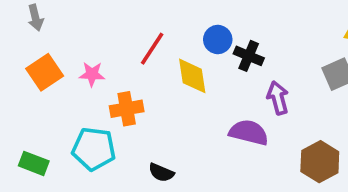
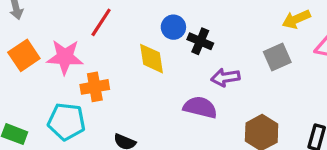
red line: (152, 49) -> (101, 22), moved
pink star: (92, 74) -> (65, 57), size x1.6
purple arrow: (278, 98) -> (225, 77), turned -84

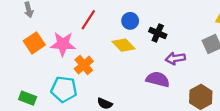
blue circle: (173, 27) -> (130, 21), moved
yellow diamond: (151, 59) -> (124, 45), turned -35
orange cross: (95, 87) -> (84, 65), turned -30

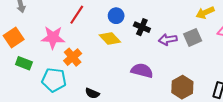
orange square: (34, 43) -> (14, 37), moved
purple arrow: (175, 58) -> (168, 40), moved
green rectangle: (28, 98) -> (24, 63), moved

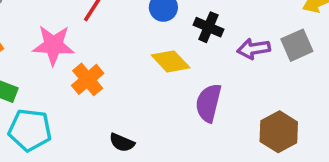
yellow diamond: (110, 38) -> (171, 61), moved
purple semicircle: (142, 71) -> (208, 103), turned -90
cyan pentagon: (54, 80) -> (30, 130), moved

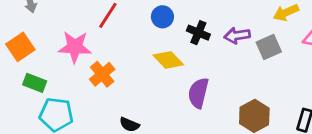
purple arrow: (254, 49) -> (237, 35), moved

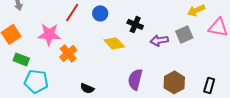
blue circle: (162, 17) -> (100, 13), moved
purple arrow: (237, 35) -> (159, 40), moved
purple semicircle: (198, 93) -> (135, 79), moved

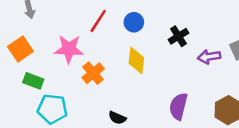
black cross: (135, 24) -> (178, 36), turned 35
yellow diamond: (114, 43) -> (136, 60), moved, turned 50

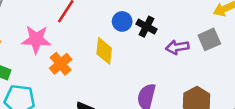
blue circle: (134, 22) -> (122, 21), moved
black cross: (178, 36) -> (146, 27), turned -30

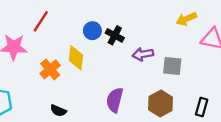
gray square: (209, 39) -> (172, 66), moved, turned 30
orange cross: (61, 64) -> (50, 69), moved

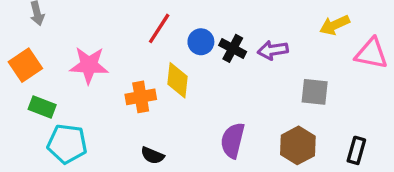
red line: (41, 21) -> (159, 28), moved
purple arrow: (143, 54) -> (273, 50), moved
orange cross: (50, 69) -> (141, 97), turned 30

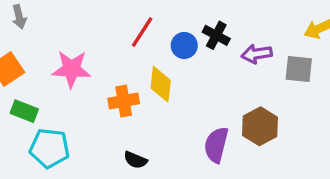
black cross: (233, 48) -> (216, 35), moved
gray square: (315, 92) -> (299, 69), moved
brown hexagon: (298, 145) -> (260, 126), moved

